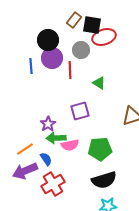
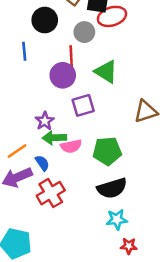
purple circle: (52, 58) -> (63, 75), moved
green triangle: (99, 83) -> (106, 72), size x1.5

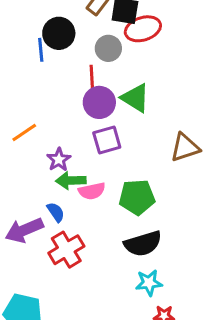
blue line: (24, 51) -> (41, 50), moved
purple circle: (63, 75) -> (99, 102), moved
orange line: (17, 151) -> (24, 132), moved

